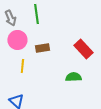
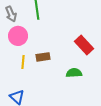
brown rectangle: (42, 48) -> (43, 57), moved

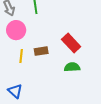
red rectangle: (84, 45) -> (71, 43), moved

